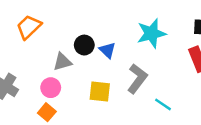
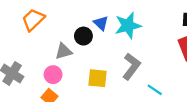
cyan star: (151, 33) -> (128, 26), moved
blue triangle: (108, 50) -> (101, 23), moved

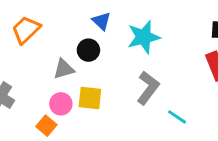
blue triangle: (101, 23) -> (102, 21), moved
pink circle: (53, 75) -> (61, 104), moved
yellow square: (97, 78) -> (90, 98), moved

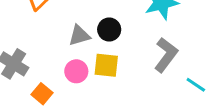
black circle: (88, 50) -> (109, 29), moved
orange square: (46, 126) -> (42, 94), moved

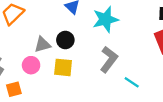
pink circle: (76, 71) -> (31, 65), moved
orange square: (42, 94) -> (14, 89), turned 35

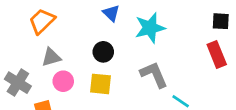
gray triangle: (42, 45) -> (51, 57), moved
gray L-shape: (109, 59) -> (154, 75), turned -60

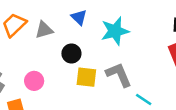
gray triangle: (51, 57) -> (44, 30), moved
yellow square: (101, 84) -> (86, 77), moved

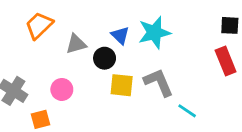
blue triangle: (79, 17) -> (120, 35), moved
gray triangle: (44, 30) -> (76, 44), moved

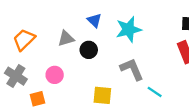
orange trapezoid: (39, 25) -> (24, 40), moved
blue triangle: (120, 35) -> (94, 20), moved
yellow square: (122, 85) -> (102, 95), moved

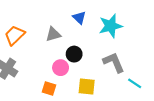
black circle: (89, 50) -> (74, 54), moved
pink circle: (55, 75) -> (61, 68), moved
orange square: (38, 99) -> (49, 89), moved, turned 32

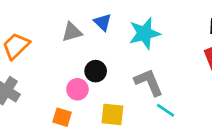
gray triangle: (53, 34) -> (72, 32), moved
cyan line: (135, 83) -> (166, 110), moved

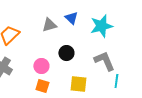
pink circle: (77, 89) -> (41, 66), moved
cyan line: (166, 110) -> (116, 81), turned 64

